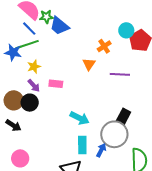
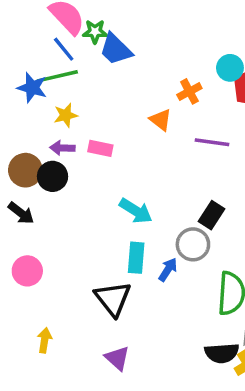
orange triangle: (89, 64) -> (161, 120), turned -32
purple arrow: (34, 86) -> (62, 148), turned 128
gray circle: (114, 134) -> (193, 244), size x0.7

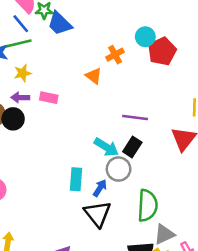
purple line: (212, 142) -> (135, 117), moved
cyan arrow: (136, 211) -> (106, 147), moved
black triangle: (113, 299) -> (97, 214), moved

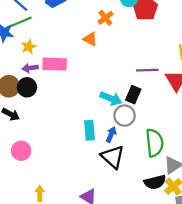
pink rectangle: (49, 98) -> (55, 64), size x1.5
purple line: (135, 117) -> (147, 70), moved

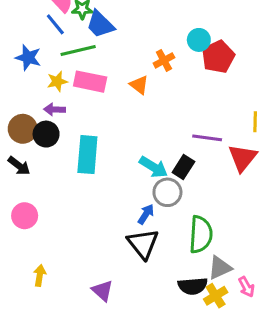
green line: (19, 23) -> (78, 51), moved
pink rectangle: (55, 64) -> (90, 82), moved
cyan rectangle: (90, 130) -> (87, 155), moved, size x1.4

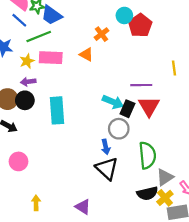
red triangle: (243, 158) -> (149, 106), moved
cyan arrow: (153, 167) -> (113, 102), moved
blue arrow: (146, 214) -> (106, 147), turned 144

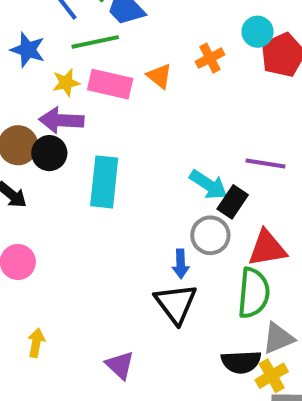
orange triangle: (86, 55) -> (159, 76), moved
purple arrow: (28, 82) -> (61, 120), size x1.5
red triangle: (149, 106) -> (267, 248), moved, turned 40

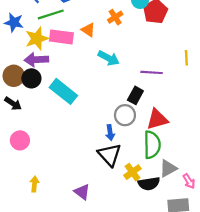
yellow star: (66, 83) -> (37, 39), size x1.5
cyan rectangle: (104, 182) -> (63, 91), turned -52
cyan arrow: (209, 185) -> (109, 58), moved
yellow cross: (272, 376) -> (132, 172), moved

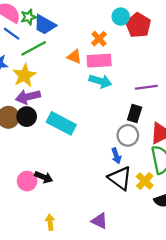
pink rectangle: (61, 37) -> (99, 61), moved
black arrow: (13, 104) -> (44, 177), moved
yellow cross: (132, 172) -> (145, 181), moved

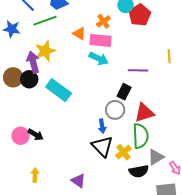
yellow star: (24, 75) -> (45, 51), moved
purple arrow: (28, 97) -> (33, 62), turned 80

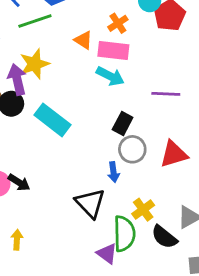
black rectangle: (124, 92) -> (123, 123), moved
green semicircle: (140, 136) -> (124, 234), moved
black triangle: (102, 146) -> (90, 203), moved
black semicircle: (139, 171) -> (164, 237), turned 48
purple triangle: (78, 181) -> (107, 254), moved

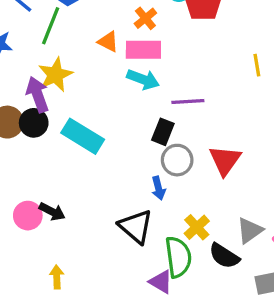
green line: (35, 21) -> (51, 26), turned -44
purple line: (166, 94) -> (188, 101), moved
red triangle: (174, 154) -> (225, 160), turned -32

